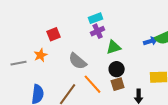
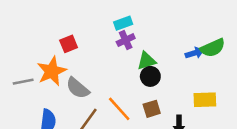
orange star: (41, 55) -> (52, 71), size x1.6
gray semicircle: (78, 61) -> (78, 88), moved
black circle: (117, 69) -> (150, 76), moved

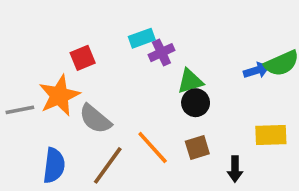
cyan rectangle: (123, 23) -> (142, 38), moved

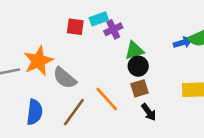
red square: (83, 58) -> (75, 27), moved, turned 30
brown square: (197, 148) -> (139, 88), moved
black arrow: (235, 169) -> (149, 112), moved, turned -36

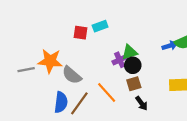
purple cross: (113, 29) -> (120, 60), moved
orange star: (38, 61) -> (50, 61), turned 30
blue semicircle: (34, 112) -> (61, 102), moved

